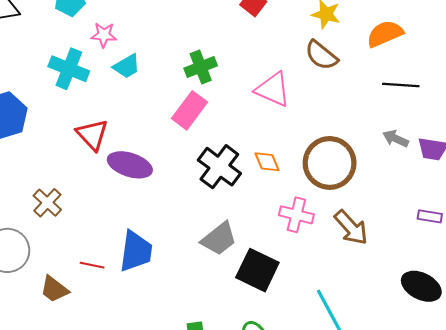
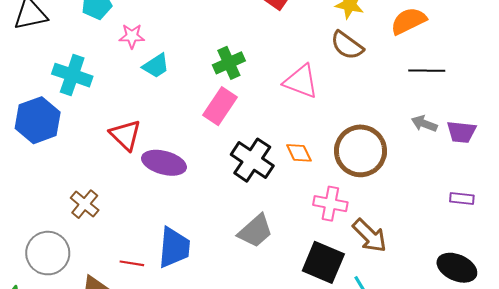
cyan cross: (69, 69) -> (72, 75), moved
brown arrow: (351, 228) -> (370, 236), moved
black square: (257, 270) -> (323, 262), moved

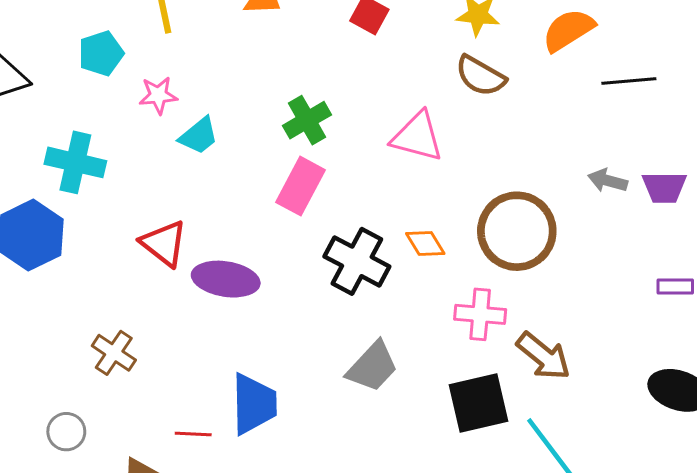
black line: (427, 71) -> (629, 81), moved
gray circle: (48, 253) -> (66, 432), size x0.6
black square: (323, 262) -> (479, 403), turned -30

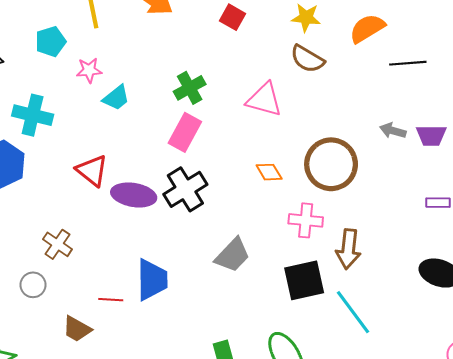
black cross: (357, 261) -> (185, 189), moved, turned 30
brown arrow: (543, 356) -> (348, 249), turned 57
gray circle: (66, 432) -> (33, 285), moved

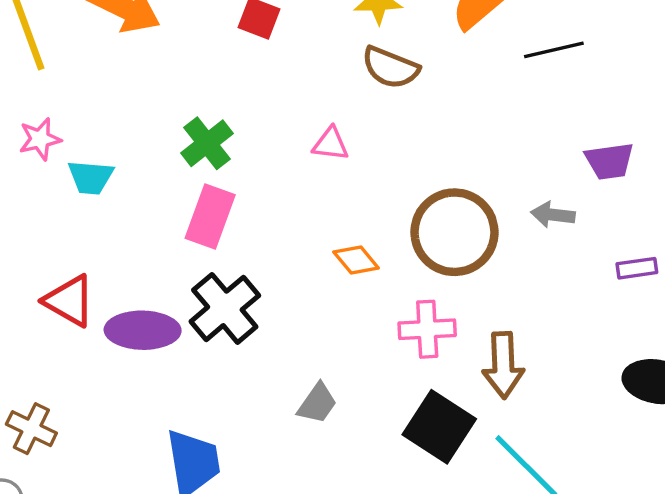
cyan trapezoid: (116, 98) -> (91, 177), turned 52
pink triangle: (264, 100) -> (331, 144), size x0.6
gray arrow: (393, 131) -> (553, 215), moved
gray trapezoid: (232, 255) -> (317, 403), size x0.7
black square: (304, 280) -> (439, 427), turned -36

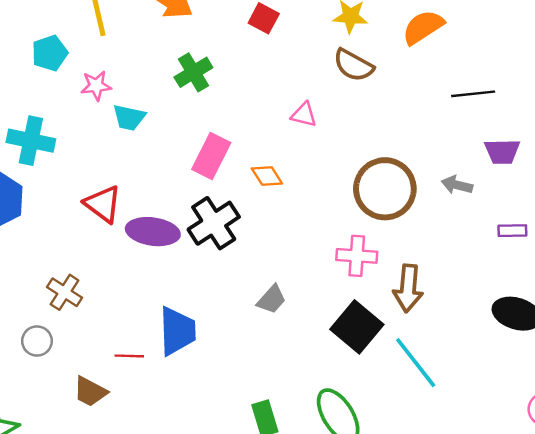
black line: (554, 50) -> (473, 94), moved
green cross: (207, 143) -> (193, 72), moved
orange diamond: (356, 260) -> (267, 176), moved

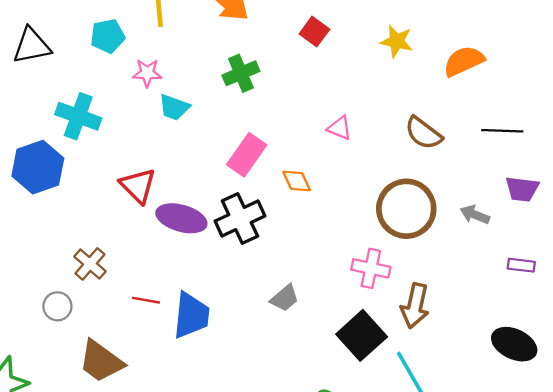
brown semicircle: (353, 65) -> (423, 133), moved
red line: (129, 356) -> (146, 300), moved
brown trapezoid: (90, 392) -> (101, 361), size x1.4

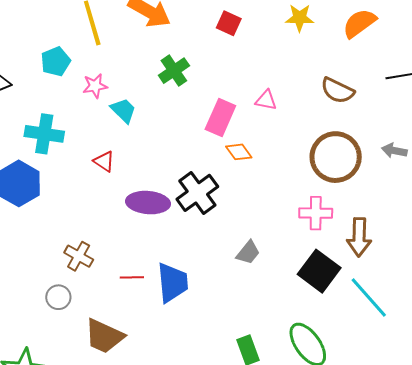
cyan trapezoid: (174, 107) -> (123, 110), turned -144
pink rectangle: (247, 155) -> (220, 117), moved
red triangle: (138, 186) -> (104, 161), moved, size x0.7

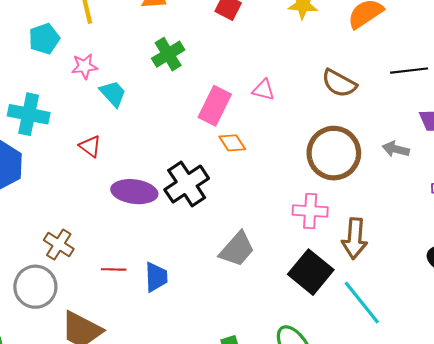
gray trapezoid: (248, 253) -> (237, 249), size x1.4
blue trapezoid: (173, 283) -> (156, 277), size x0.7
gray circle: (58, 297) -> (35, 287), size x1.6

